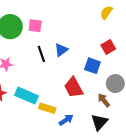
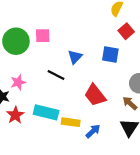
red square: (108, 47) -> (126, 31), moved
black line: (41, 54) -> (56, 75), moved, turned -35
blue square: (92, 66) -> (110, 55), moved

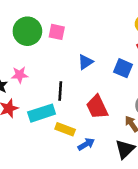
black line: (56, 75) -> (60, 91), moved, turned 54
cyan rectangle: (46, 112) -> (42, 113), turned -45

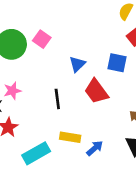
pink square: (57, 32) -> (42, 39), turned 35
red trapezoid: (97, 107) -> (96, 91), moved
cyan rectangle: (42, 113) -> (36, 153), moved

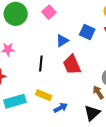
pink square: (42, 39) -> (49, 12), moved
blue square: (117, 63) -> (87, 32), moved

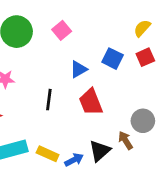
yellow rectangle: (44, 95) -> (48, 154), moved
black triangle: (92, 113) -> (100, 151), moved

